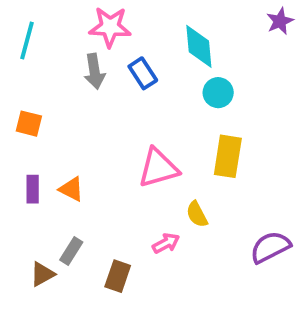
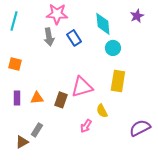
purple star: (280, 21) -> (137, 16), moved
orange triangle: (71, 189) -> (37, 98), turned -32
pink arrow: (166, 243) -> (86, 126), turned 152
brown rectangle: (118, 276) -> (61, 100), moved

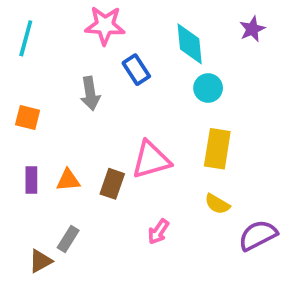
gray arrow: (49, 37) -> (90, 94), moved
yellow semicircle: (102, 111) -> (217, 204), moved, turned -32

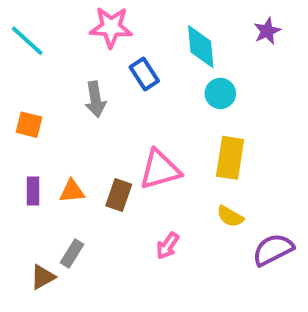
cyan line: (26, 38) -> (27, 41), turned -63

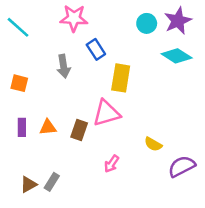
purple star: (267, 31) -> (178, 21), size x1.5
cyan diamond: (201, 47) -> (177, 56), moved, turned -52
cyan circle: (220, 93) -> (147, 23), moved
yellow rectangle: (230, 158) -> (121, 78), moved
gray rectangle: (72, 254) -> (52, 182), moved

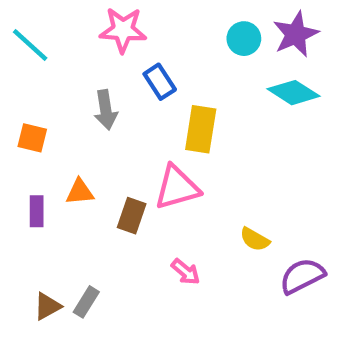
orange triangle: (48, 127) -> (80, 192), moved
pink arrow: (112, 164) -> (186, 272), turned -84

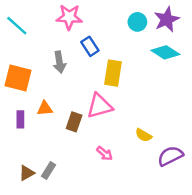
orange square: (32, 138) -> (18, 78), size x1.6

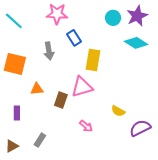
purple rectangle: (20, 119) -> (17, 113), moved
brown triangle: (27, 173) -> (12, 146), moved

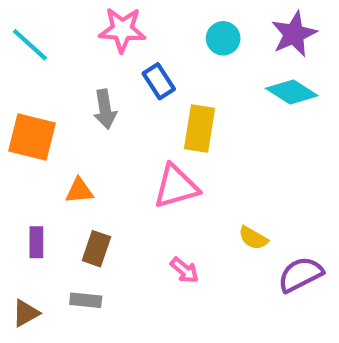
cyan circle: (113, 18) -> (223, 38), moved
brown rectangle: (61, 100) -> (96, 249), moved
gray rectangle: (40, 140) -> (86, 300), turned 64

